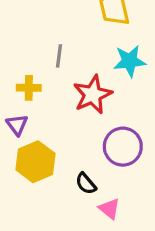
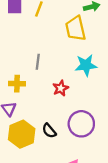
red star: (93, 95) -> (61, 88), size x0.6
black semicircle: (86, 184) -> (49, 131), moved

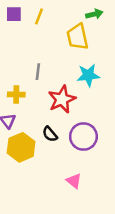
red star: (61, 88) -> (62, 99), size x1.6
black semicircle: (49, 131) -> (50, 134), moved

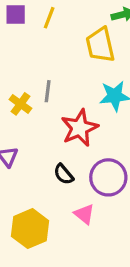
yellow cross: (16, 94) -> (20, 104), moved, turned 35
yellow hexagon: (21, 147) -> (30, 229), moved
pink triangle: (74, 181) -> (84, 214), moved

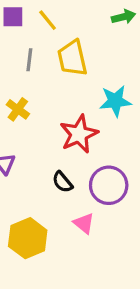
yellow line: (49, 18) -> (48, 20), turned -60
yellow trapezoid: (100, 45) -> (72, 58), moved
gray line: (48, 91) -> (29, 60), moved

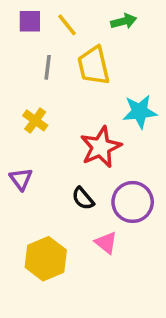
green arrow: (124, 17) -> (124, 21), moved

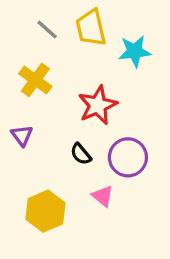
gray line: (48, 67) -> (47, 29), turned -55
cyan star: (140, 112) -> (135, 51), moved
yellow cross: (35, 120) -> (35, 80), size x1.4

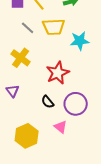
yellow trapezoid: (91, 28) -> (54, 27), turned -80

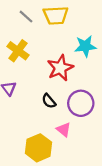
cyan star: (80, 41) -> (85, 46), moved
yellow hexagon: (27, 136) -> (39, 148), moved

